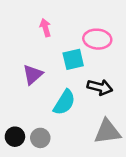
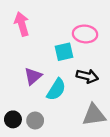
pink arrow: (45, 28) -> (22, 24), moved, size x1.5
purple triangle: (33, 75) -> (33, 76), moved

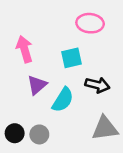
pink arrow: (22, 24) -> (25, 49), moved
pink ellipse: (85, 34) -> (90, 23), moved

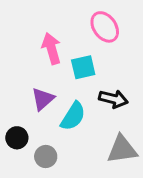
pink ellipse: (90, 23) -> (105, 27), turned 50
pink arrow: (25, 49) -> (51, 49), moved
black circle: (15, 133) -> (17, 138), moved

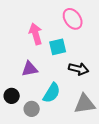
purple triangle: (43, 99) -> (30, 69), turned 30
cyan semicircle: (73, 116) -> (52, 93), moved

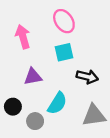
pink ellipse: (73, 19) -> (64, 21), moved
pink arrow: (36, 34) -> (23, 37), moved

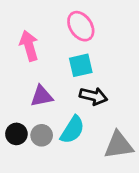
black arrow: (87, 77) -> (93, 96), moved
gray circle: (35, 121) -> (42, 135), moved

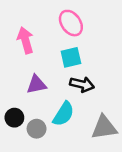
gray circle: (42, 135) -> (37, 129), moved

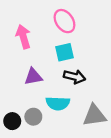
cyan semicircle: (64, 114) -> (58, 103), turned 60
black circle: (14, 118) -> (12, 121), moved

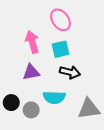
pink arrow: (23, 37) -> (32, 42), moved
black circle: (12, 121) -> (11, 103), moved

